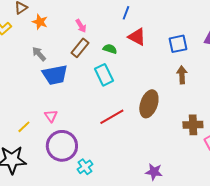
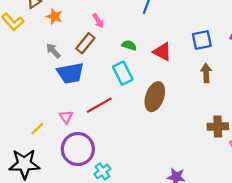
red triangle: (137, 37) -> (162, 52), moved
brown rectangle: (80, 48) -> (85, 43), moved
brown ellipse: (149, 104) -> (155, 97), moved
red line: (112, 117) -> (99, 105), moved

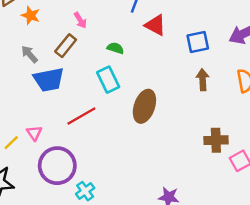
red triangle: (162, 52) -> (155, 25), moved
pink triangle: (66, 117) -> (34, 133), moved

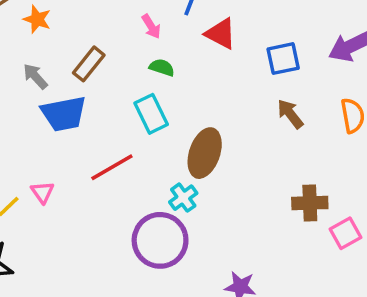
pink arrow: (80, 20) -> (151, 26), moved
brown arrow: (203, 80) -> (290, 114), turned -35
purple circle: (57, 166) -> (160, 240), moved
cyan cross: (85, 191) -> (183, 198), moved

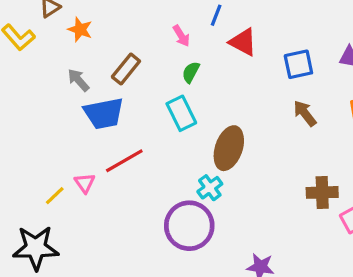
green semicircle: (162, 67) -> (191, 72), turned -80
red line: (112, 167) -> (124, 161), moved

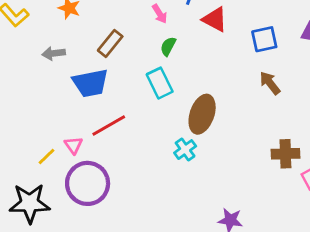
gray arrow: (78, 80) -> (54, 53), moved, turned -55
purple circle: (189, 226) -> (88, 183), moved

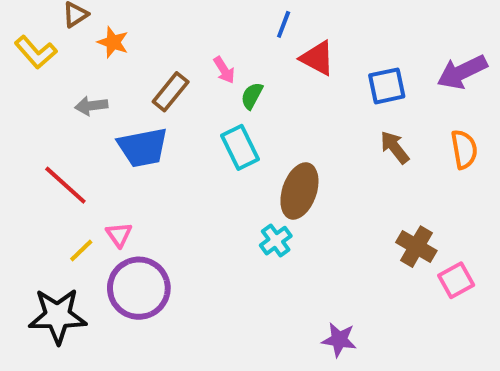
pink arrow: (160, 14) -> (224, 70), moved
red line: (109, 125) -> (65, 185), moved, turned 72
brown cross: (285, 154) -> (416, 247), turned 32

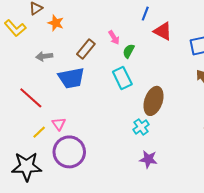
purple star: (339, 340) -> (148, 159), moved

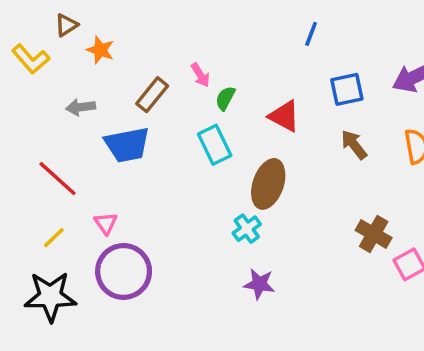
blue line: (145, 14) -> (311, 34), moved
red triangle: (163, 31) -> (284, 116), moved
yellow line: (39, 132) -> (54, 238), moved

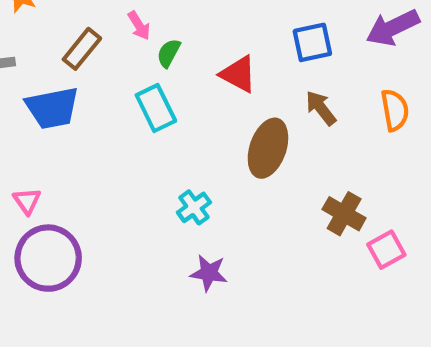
brown ellipse: (268, 184) -> (268, 148), moved

